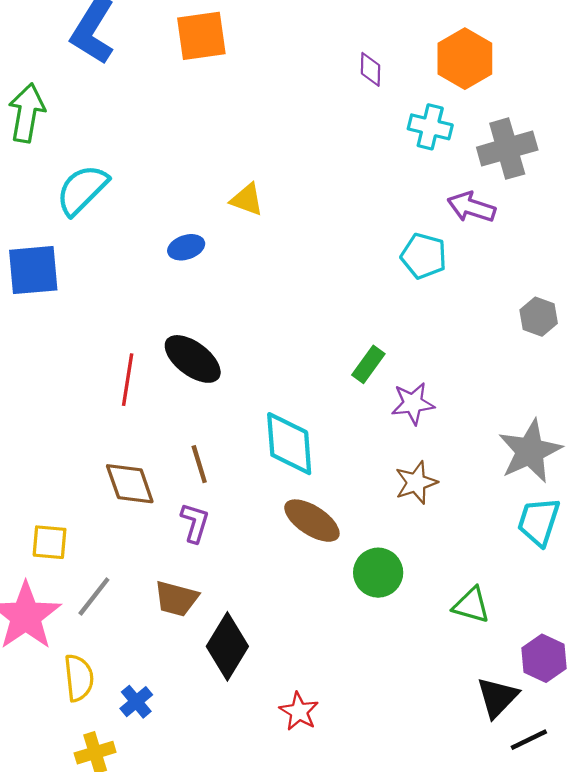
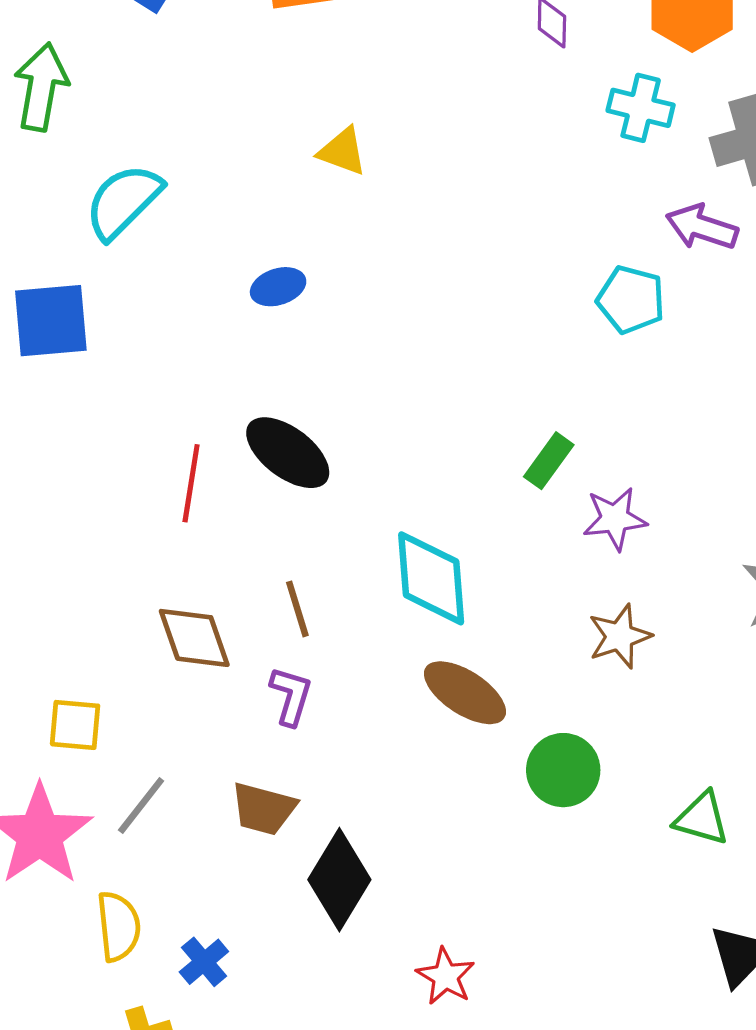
yellow triangle: (247, 200) -> (343, 151), moved

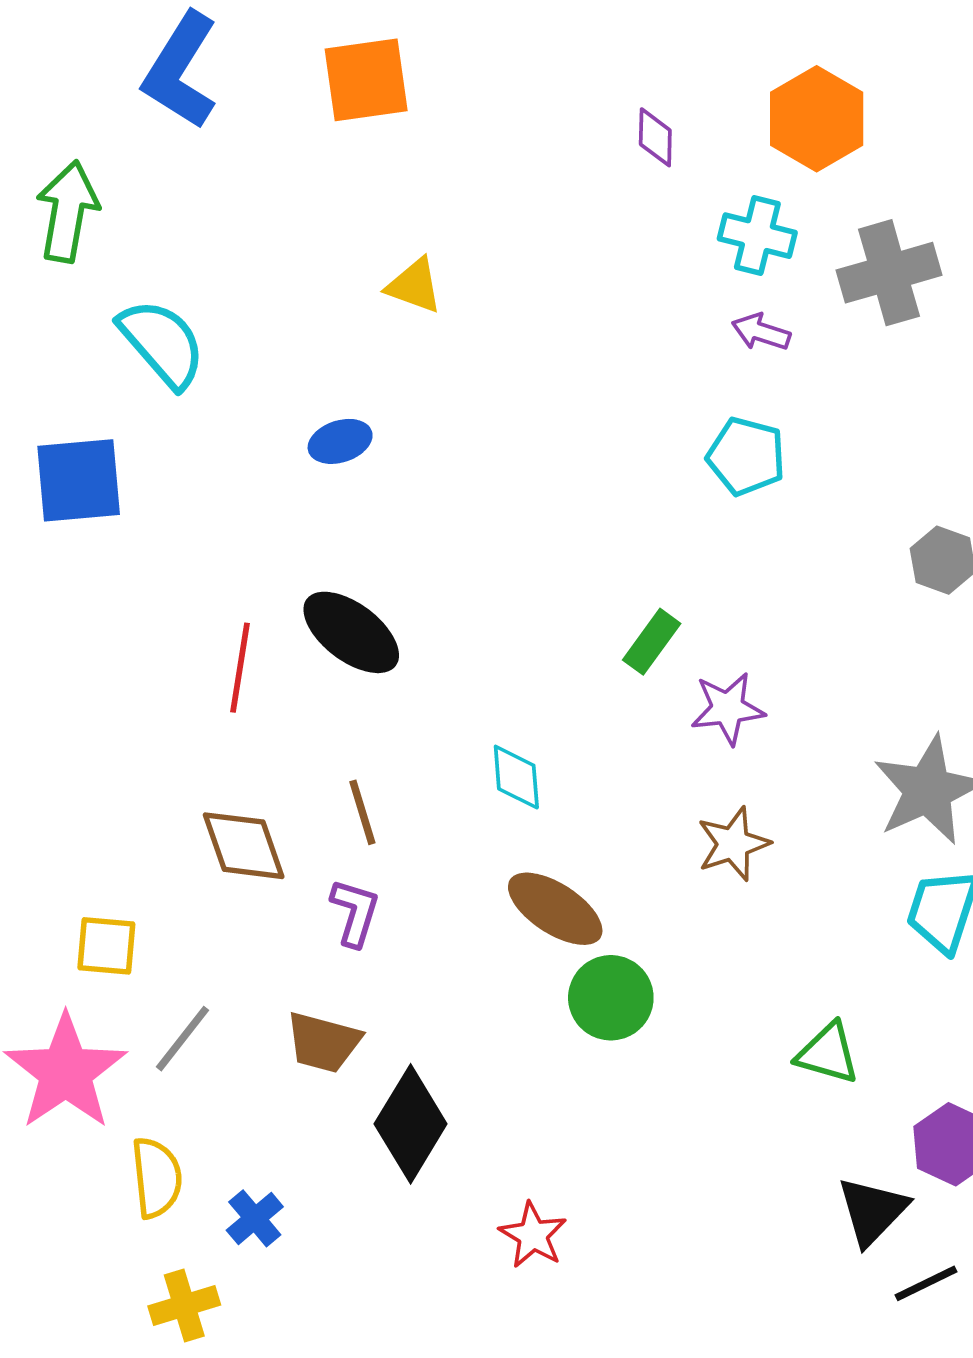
cyan semicircle: (123, 201) -> (162, 343), turned 94
purple arrow: (702, 227) -> (761, 332), moved, size x0.7
cyan diamond: (431, 578) -> (516, 777), size x0.6
green circle: (563, 770) -> (611, 998), moved

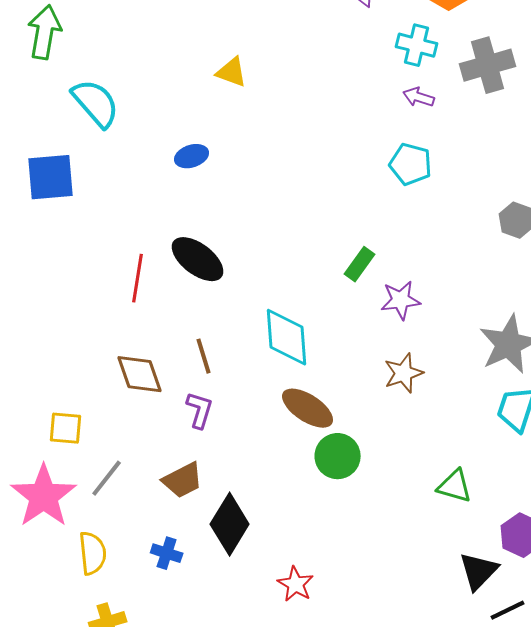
cyan diamond: (516, 777) -> (287, 337), size x1.6
brown trapezoid: (323, 1042) -> (183, 480), turned -42
blue cross: (255, 1218) -> (167, 553), moved, turned -32

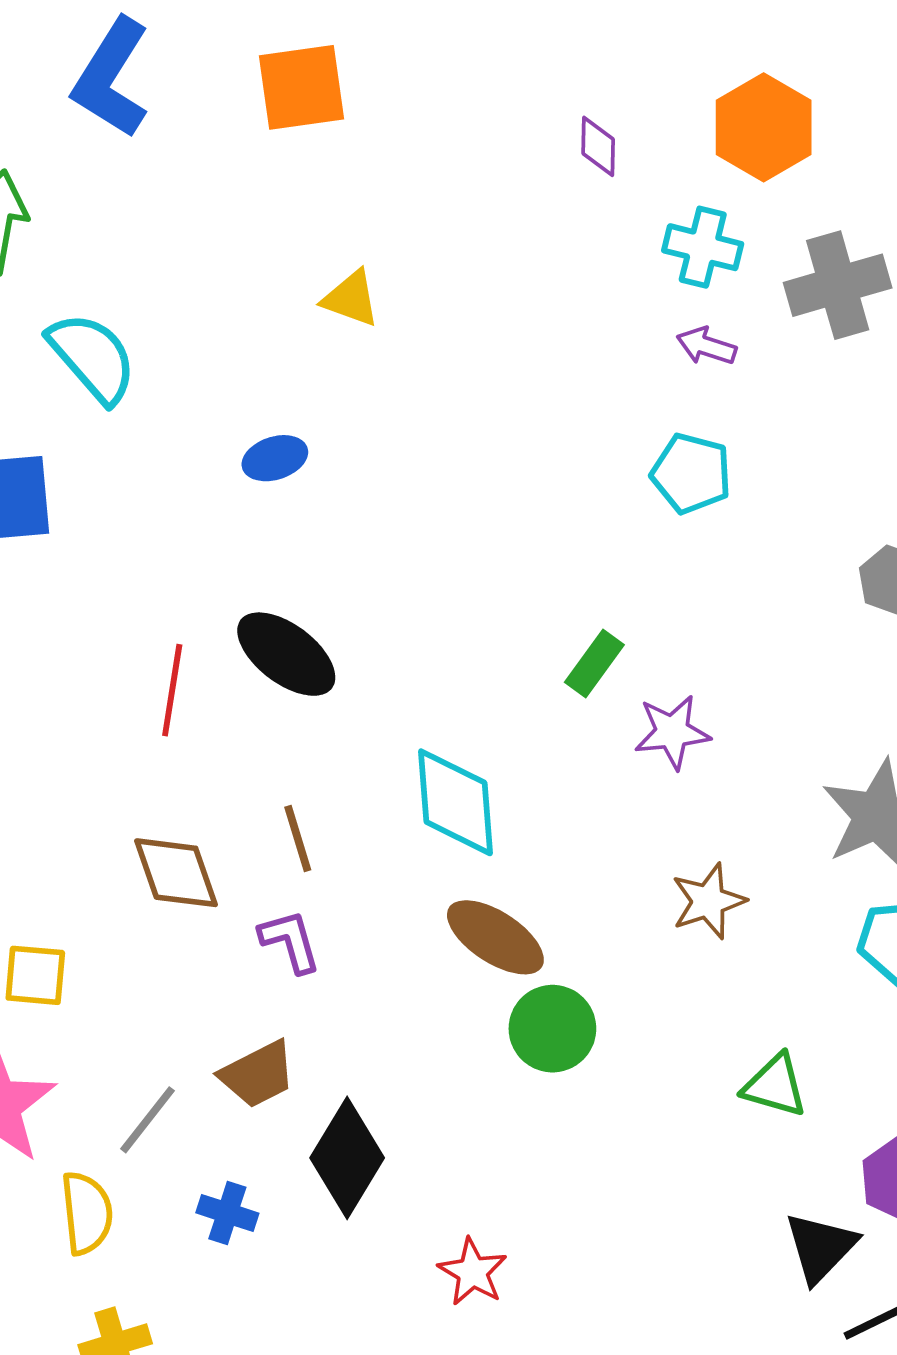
brown star: (404, 373) -> (708, 901), moved
purple L-shape: (200, 410) -> (290, 941), turned -33
gray line: (107, 478) -> (147, 1120), moved

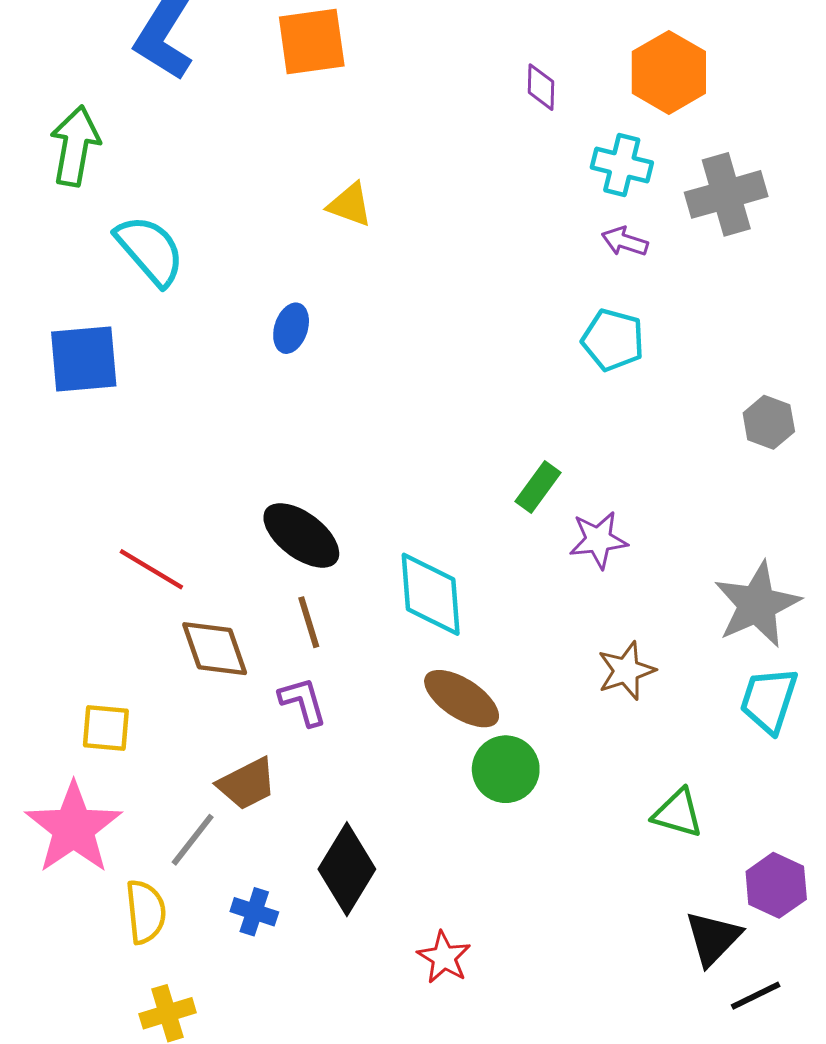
blue ellipse: (275, 458) -> (291, 328), turned -54
black ellipse: (286, 654) -> (301, 535), moved
red line: (172, 690) -> (151, 569), moved, turned -68
brown trapezoid: (258, 1074) -> (247, 784), moved

